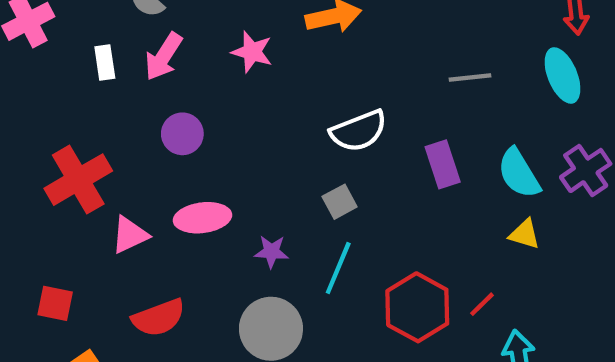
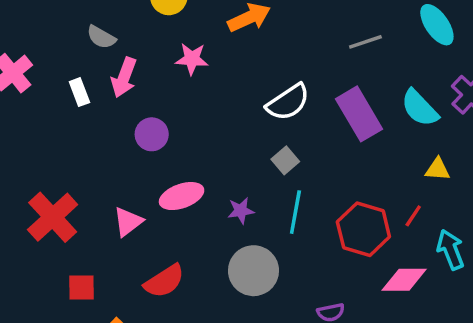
purple rectangle: (443, 164) -> (359, 114), size x1.4
red cross: (78, 180) -> (53, 217), moved
yellow triangle: (525, 234) -> (438, 169), moved

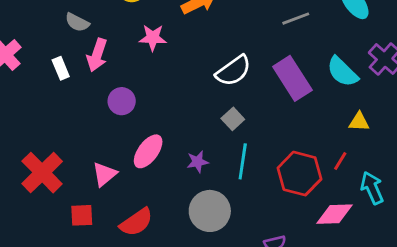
pink ellipse: (182, 196) -> (148, 151), turned -32
red square: (82, 288) -> (82, 215), moved

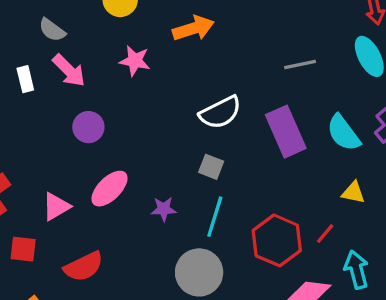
pink arrow: (97, 55) -> (69, 70), turned -72
gray square: (233, 119) -> (211, 167), turned -35
gray circle: (210, 211) -> (199, 272), moved

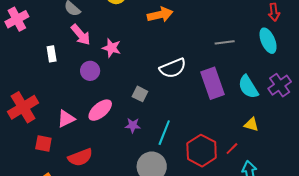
pink star: (135, 61) -> (111, 48), moved
white rectangle: (25, 79) -> (52, 54), moved
gray square: (211, 167) -> (140, 94), moved

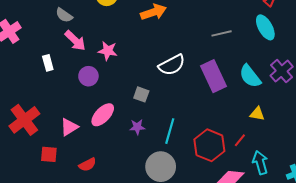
red semicircle: (80, 157) -> (87, 165), size x0.7

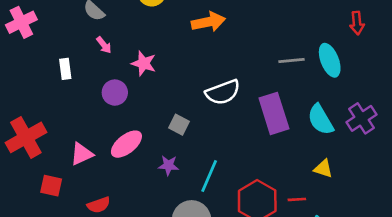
cyan ellipse: (265, 27) -> (330, 60), moved
pink arrow: (75, 41) -> (104, 45), size x0.6
red line: (240, 140) -> (297, 199), turned 40

